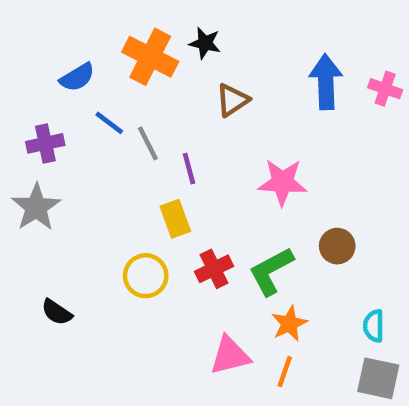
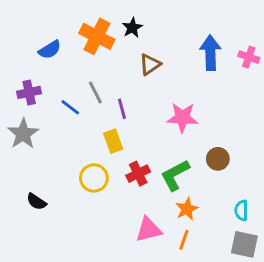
black star: (205, 43) -> (132, 28), turned 30
blue line: (109, 123) -> (70, 107), moved

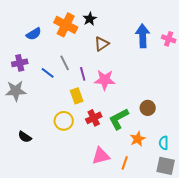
pink star: (182, 118) -> (105, 80), moved
gray star: (23, 134) -> (16, 91), turned 30
orange star: (187, 209) -> (138, 139), moved

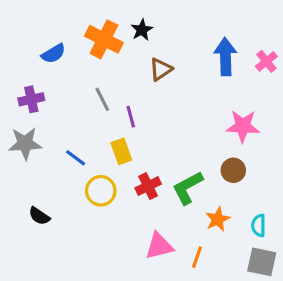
pink cross: (169, 39) -> (266, 61), turned 32
blue line: (48, 73) -> (76, 158), moved
pink star: (105, 80) -> (243, 126), moved

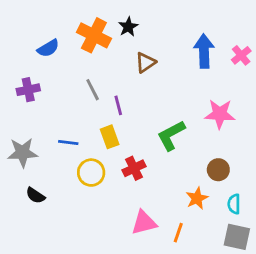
gray star: (25, 143) -> (23, 153), moved
blue line: (76, 158) -> (68, 143), turned -30
brown circle: (233, 170) -> (218, 170), moved
green L-shape: (188, 188) -> (171, 135), moved

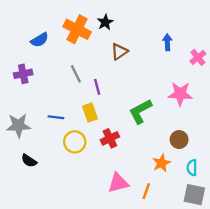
blue arrow: (204, 51) -> (167, 42), size x0.6
pink cross: (241, 55) -> (198, 57), moved

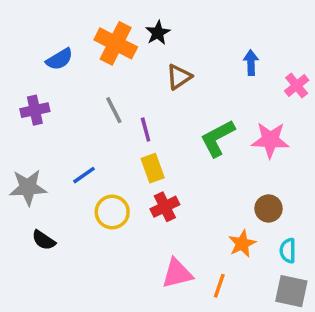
green L-shape: (140, 111) -> (218, 138), moved
yellow rectangle: (90, 113) -> (153, 168), moved
blue line: (56, 117) -> (84, 175), turned -42

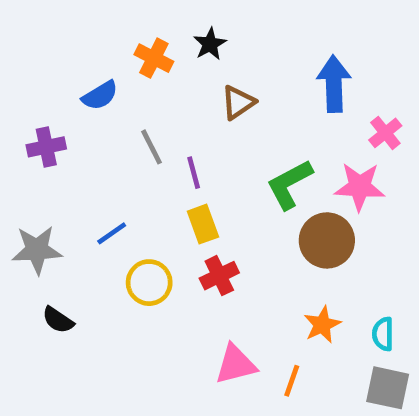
orange cross: (116, 43) -> (154, 58), size x0.7
blue semicircle: (59, 59) -> (100, 95), moved
blue arrow: (251, 63) -> (334, 84), size x1.6
pink cross: (297, 86) -> (385, 133), moved
brown circle: (268, 208) -> (327, 240), moved, size x1.5

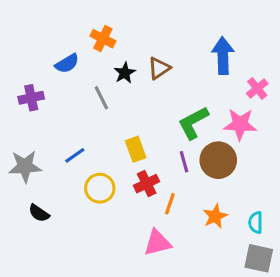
black star: (210, 44) -> (125, 73), moved
purple line: (194, 173) -> (184, 162), moved
orange line: (292, 381) -> (170, 204), moved

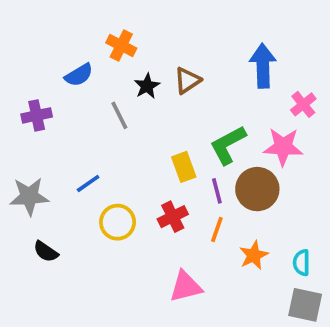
yellow rectangle: (136, 149) -> (184, 167), moved
orange line: (170, 204) -> (217, 230), moved

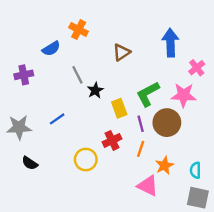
black star: (147, 86) -> (95, 90), moved
yellow circle: (118, 222) -> (86, 160), moved
pink triangle: (186, 287) -> (148, 186), moved, turned 40

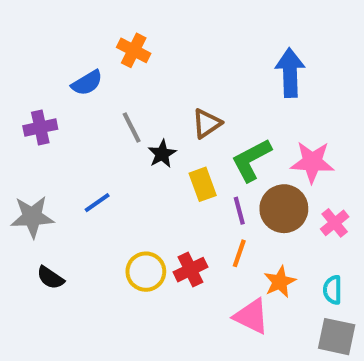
brown triangle: (122, 52) -> (207, 123), moved
pink cross: (197, 68) -> (335, 223), moved
red cross: (112, 140) -> (191, 270), moved

